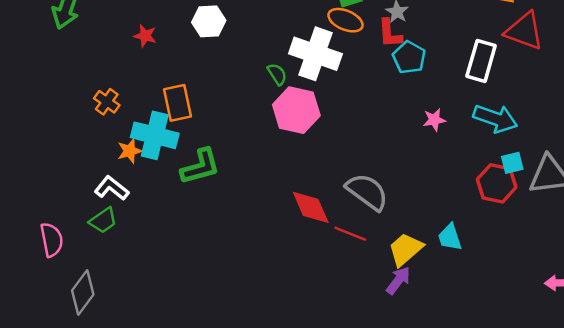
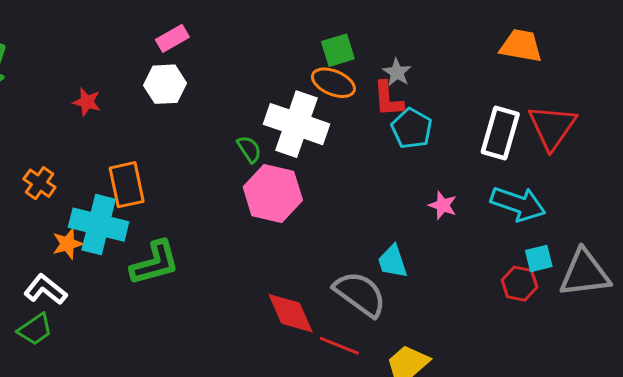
red triangle: (524, 31) -> (552, 127), moved, turned 45
pink star: (434, 120) -> (443, 205), turned 30
red hexagon: (497, 183) -> (520, 284), size x0.7
cyan trapezoid: (450, 237) -> (392, 261), moved

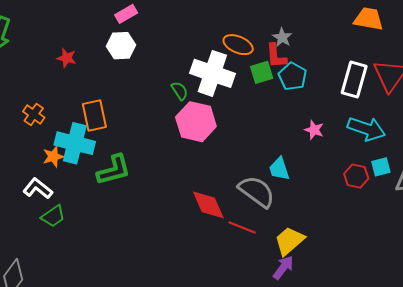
green square: (338, 50) -> (262, 72), moved
red hexagon: (520, 284) -> (356, 176), moved
green trapezoid: (35, 329) -> (53, 216), moved

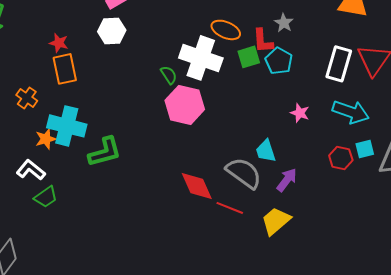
gray star: (282, 37) -> (284, 23), moved
orange rectangle: (94, 115) -> (65, 69), moved
purple arrow: (283, 268) -> (287, 180), moved

